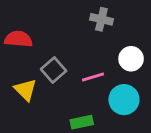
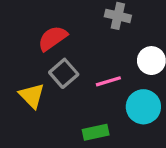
red semicircle: (18, 39) -> (53, 38), moved, turned -40

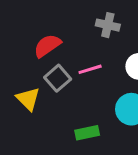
pink line: (108, 81) -> (90, 69), moved

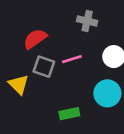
gray square: (58, 78) -> (44, 67), turned -30

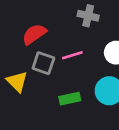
green rectangle: (69, 114) -> (70, 99), moved

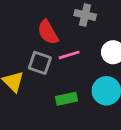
red semicircle: (34, 34) -> (48, 32), moved, turned -85

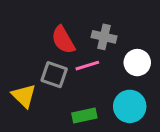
gray cross: (85, 15) -> (104, 37), moved

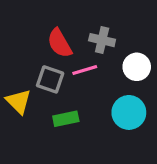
green rectangle: (84, 115) -> (66, 119), moved

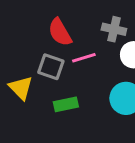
gray cross: (102, 40) -> (114, 29), moved

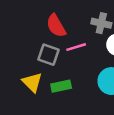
yellow triangle: (21, 88) -> (32, 82), moved

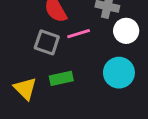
yellow triangle: (32, 82) -> (25, 88), moved

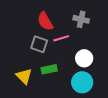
white circle: (126, 31) -> (84, 58), moved
cyan circle: (119, 73) -> (82, 82), moved

